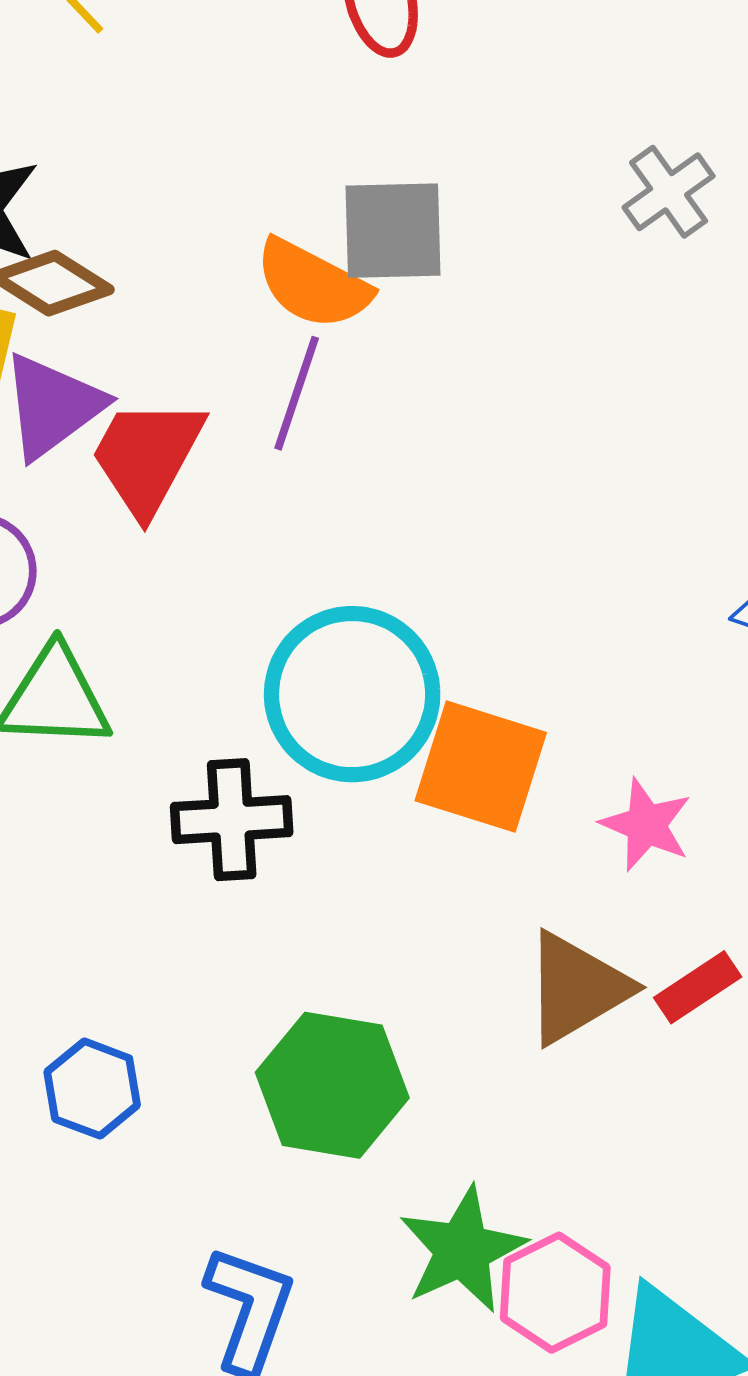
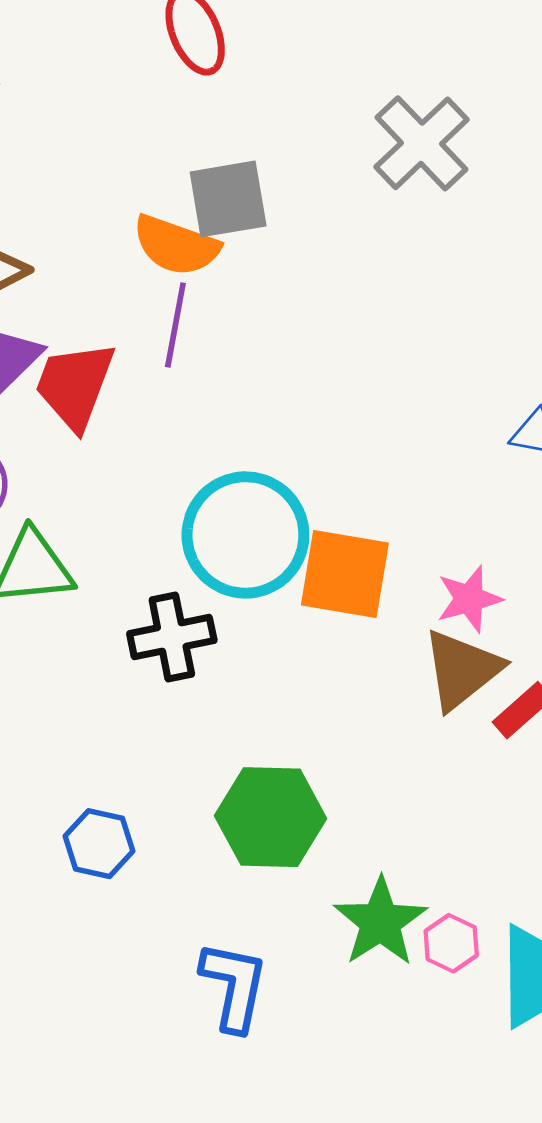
gray cross: (669, 192) -> (422, 143), size x1.5
pink star: (646, 825) -> (469, 599), turned -30
brown triangle: (577, 988) -> (462, 670), moved
pink hexagon: (555, 1293) -> (451, 943), size x0.7

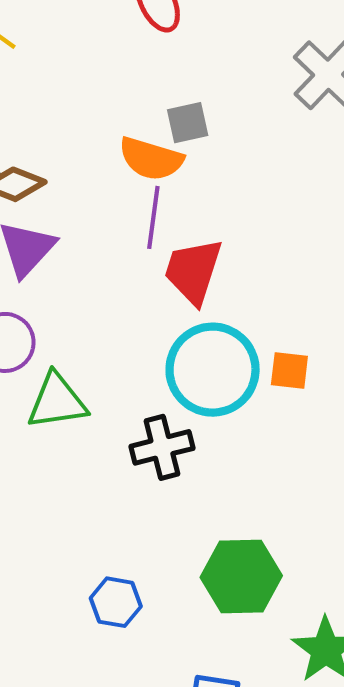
gray square: (228, 199) -> (188, 123), size x0.7
red trapezoid: (75, 385) -> (193, 271), moved
orange square: (345, 574) -> (289, 370), moved, size x0.6

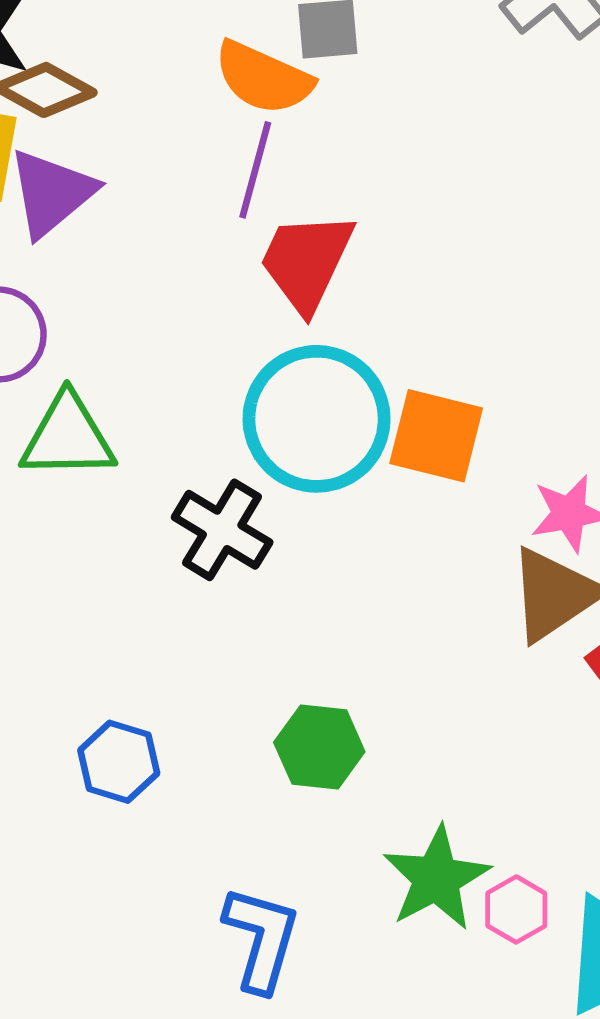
orange square: (289, 370) -> (436, 436), size x1.5
black cross: (162, 447) -> (222, 530), turned 38
green hexagon: (241, 576) -> (319, 747), size x0.7

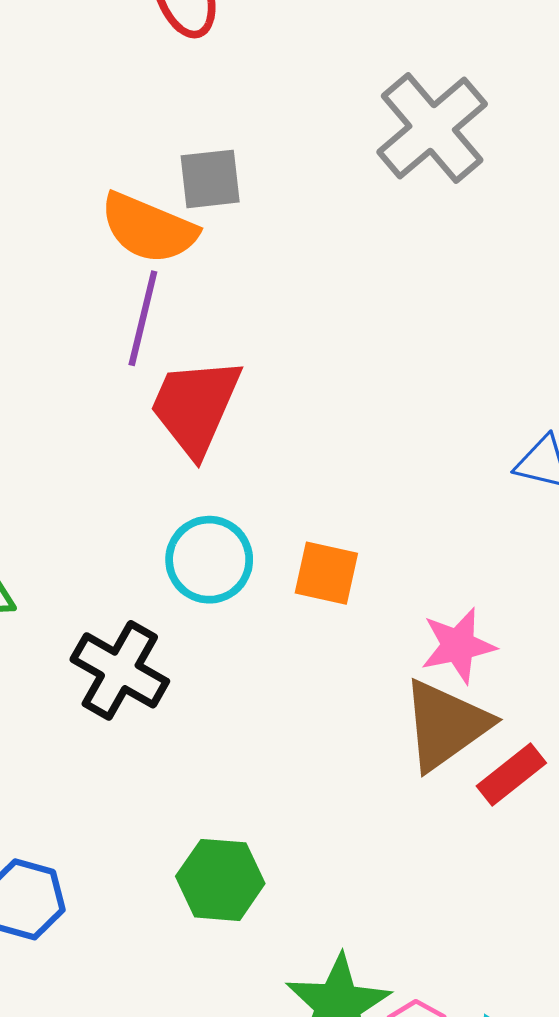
cyan circle: (317, 419) -> (209, 560), size x0.6
orange square: (436, 436) -> (326, 573), size x0.7

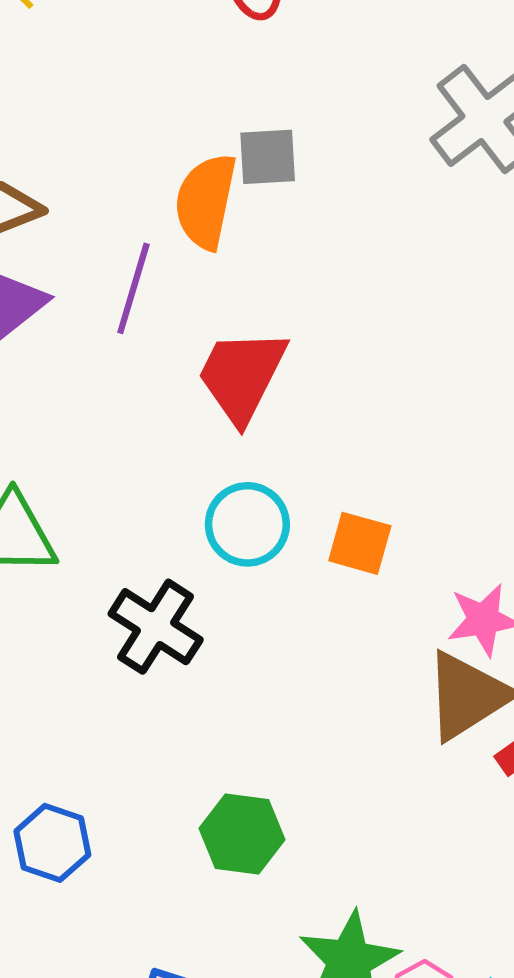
orange semicircle: (149, 228) -> (206, 201), turned 76
purple line: (143, 318) -> (133, 288), moved

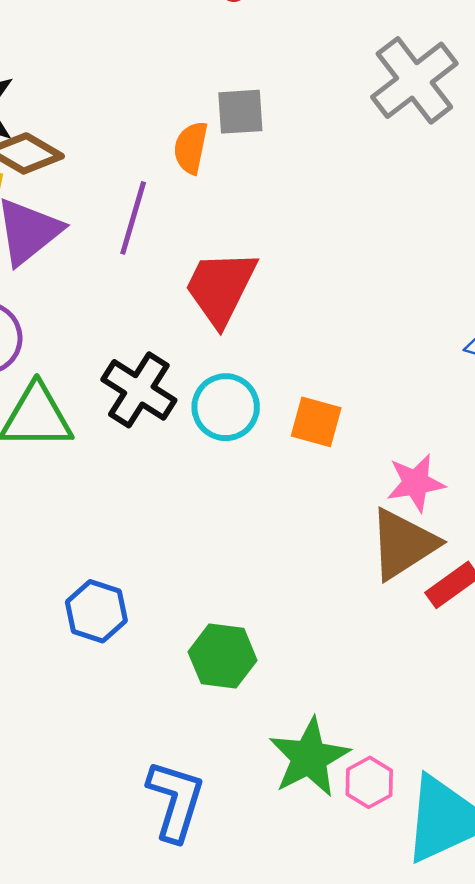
orange semicircle: (206, 201) -> (191, 148), size x0.7
black cross: (156, 627) -> (139, 390), moved
blue hexagon: (52, 843) -> (96, 611), moved

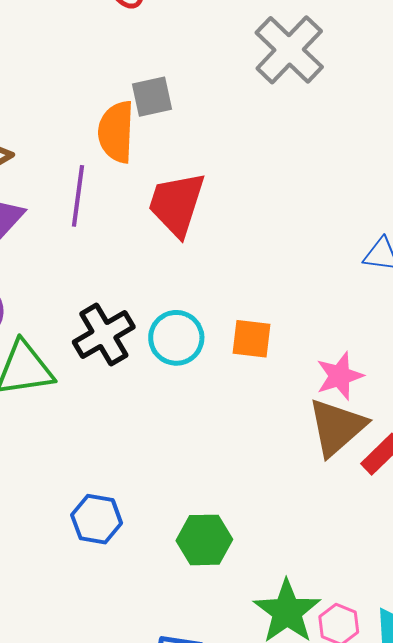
orange semicircle: (191, 148) -> (116, 132), size x1.4
red trapezoid: (221, 288) -> (177, 204), moved
black cross: (139, 390) -> (104, 335), turned 36

